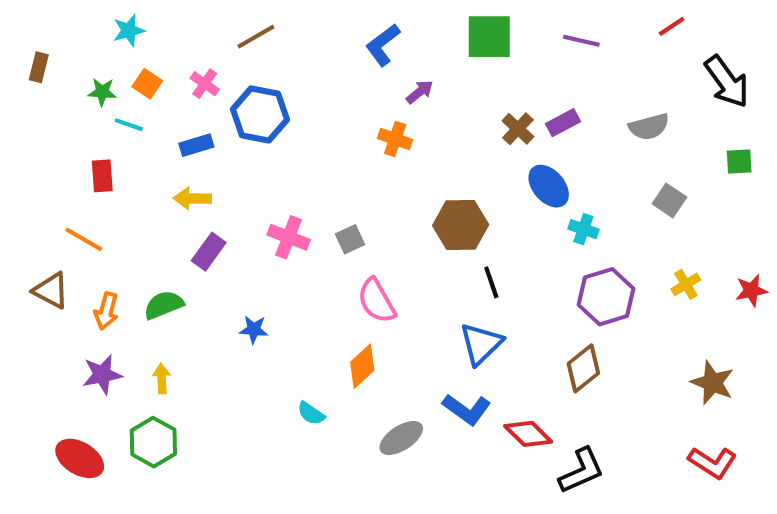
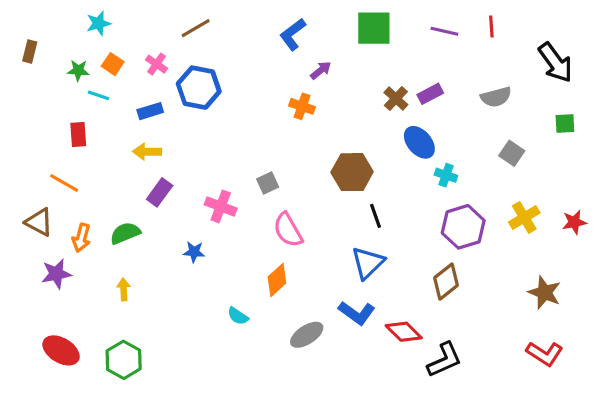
red line: (672, 26) -> (491, 27), moved, turned -60
pink cross: (289, 237) -> (221, 206), moved
yellow cross: (686, 284) -> (524, 217), size x1.4
purple star: (102, 375) -> (56, 274), moved
green hexagon: (153, 442) -> (124, 360), moved

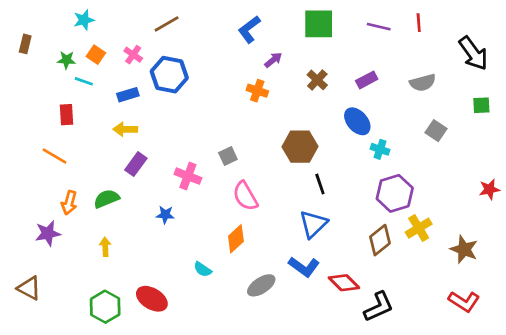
brown cross: (396, 99) -> (317, 80), moved
yellow cross: (524, 217) -> (419, 228), moved
brown triangle: (39, 222) -> (29, 288), moved
red ellipse: (61, 350) -> (152, 299), moved

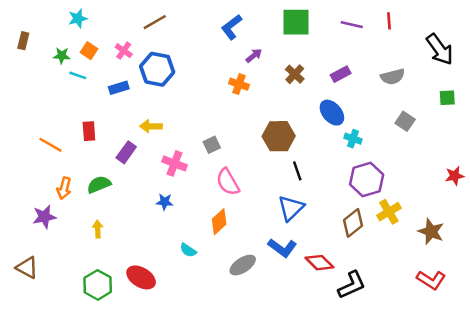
red rectangle: (67, 115) -> (89, 131), moved
yellow arrow: (125, 129) -> (151, 126), moved
blue star: (165, 215) -> (165, 202), moved

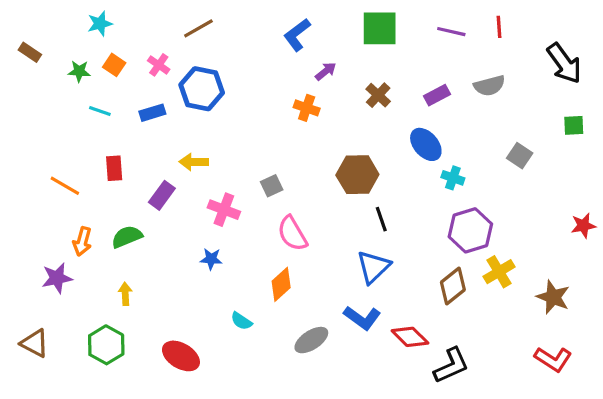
brown rectangle: (23, 41) -> (30, 52), turned -70
cyan line: (78, 75) -> (100, 111), moved
gray semicircle: (393, 77) -> (489, 86), moved
green hexagon: (98, 285) -> (106, 345), moved

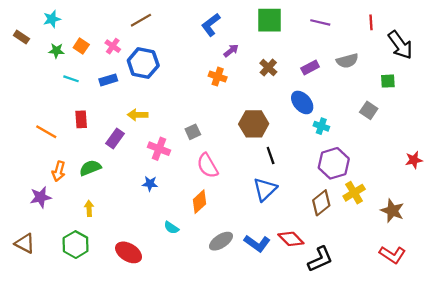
cyan star: (100, 24) -> (52, 19), moved
red line: (499, 27) -> (371, 22), moved
green square: (574, 125) -> (388, 81), moved
blue L-shape: (362, 318) -> (257, 243), moved

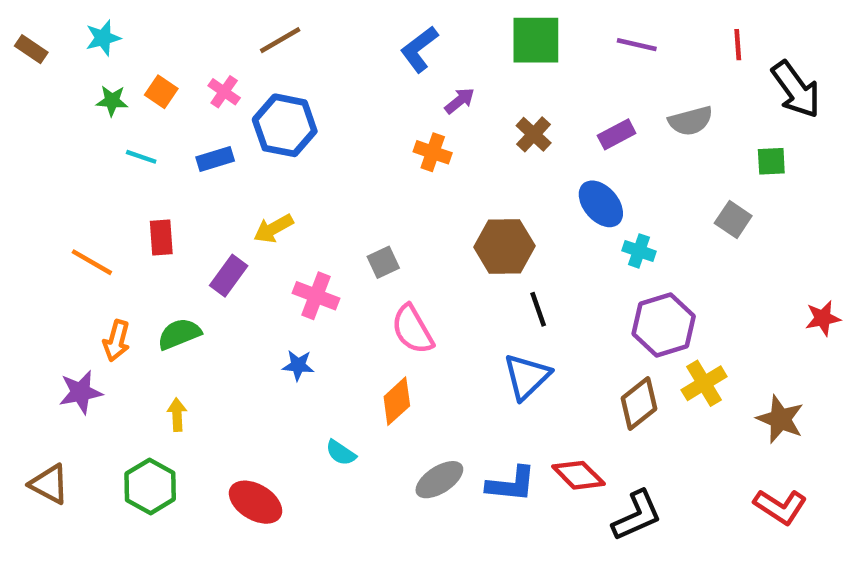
brown rectangle: (21, 37) -> (31, 49), moved
yellow arrow: (138, 115) -> (273, 229), turned -30
blue L-shape: (257, 243) -> (511, 484), turned -30

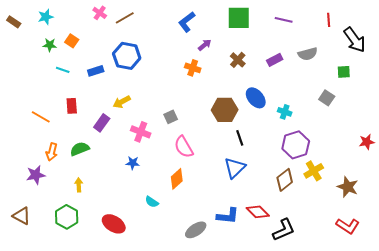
pink cross: (224, 92) -> (100, 13), moved
blue ellipse: (601, 204) -> (256, 98), moved
gray ellipse: (439, 480) -> (196, 230), moved

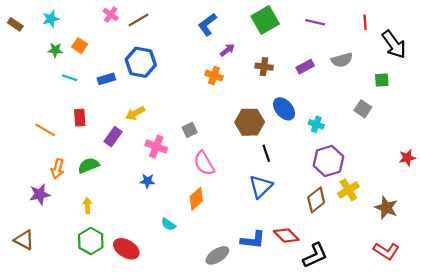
green square: (239, 18) -> (265, 20), turned -30
brown cross: (238, 60) -> (264, 67), turned -35
green hexagon: (67, 217) -> (91, 241), moved

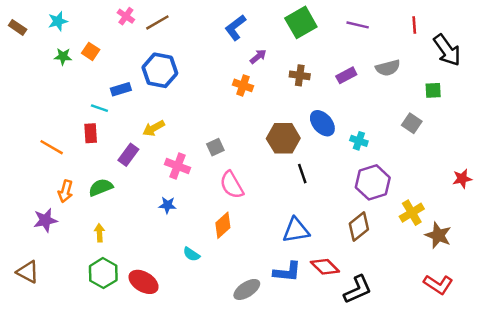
cyan line: (70, 78) -> (99, 108), moved
blue triangle: (261, 187) -> (296, 230), moved, turned 35
yellow cross: (348, 190) -> (412, 213), moved

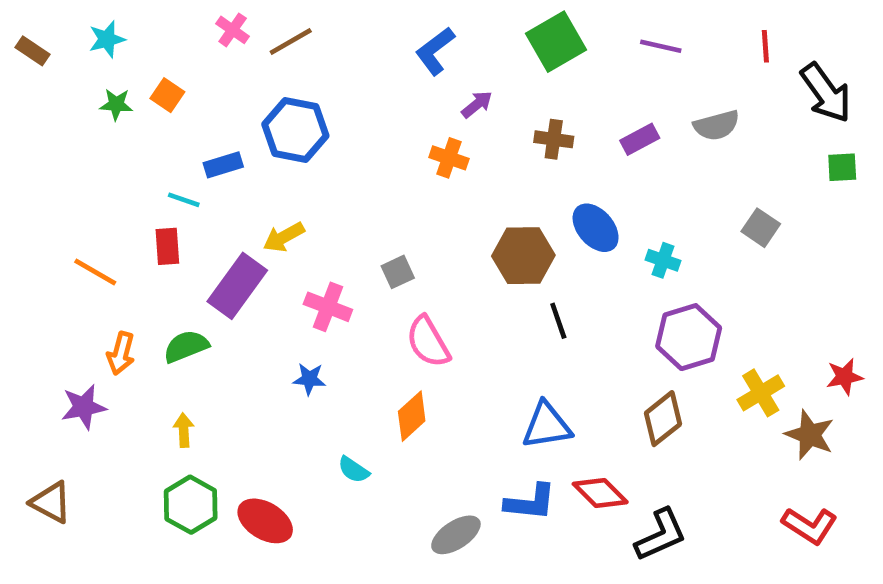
green square: (433, 90) -> (842, 167), moved
purple rectangle: (128, 155) -> (237, 286), size x1.5
red star: (462, 179) -> (845, 377), moved

